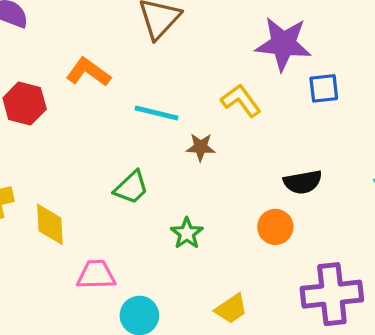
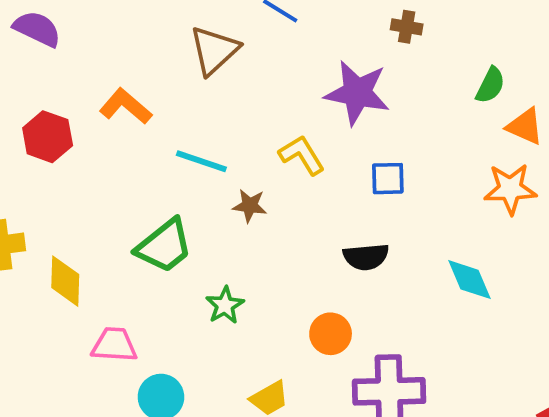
blue square: (324, 88) -> (388, 179), moved
green trapezoid: (131, 187) -> (164, 246), size x1.4
orange circle: (275, 227) -> (331, 334), moved

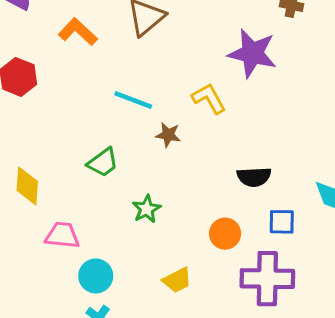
orange L-shape: (126, 106) -> (78, 32), moved
blue square: (388, 179) -> (282, 222), moved
green trapezoid: (164, 246) -> (103, 163), size x0.7

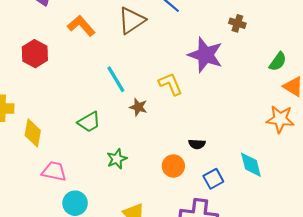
cyan line: (133, 100) -> (116, 79), turned 32
black semicircle: (254, 177) -> (197, 144), size x0.7
blue square: (282, 222) -> (213, 179), turned -36
orange circle: (225, 234) -> (173, 166), moved

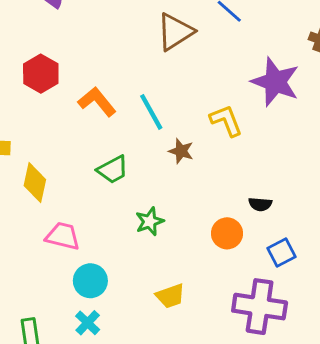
orange L-shape: (81, 26) -> (97, 102), moved

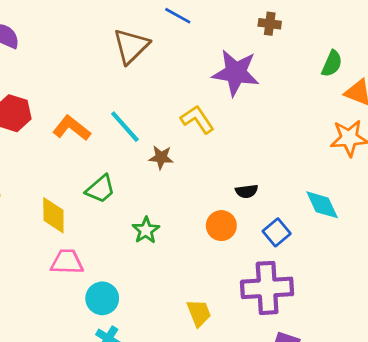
yellow diamond: (35, 183) -> (53, 215), moved
yellow trapezoid: (170, 296) -> (199, 313), moved, turned -80

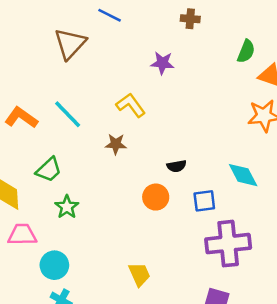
purple star: (236, 73) -> (162, 63), size x0.6
brown star: (161, 157) -> (116, 144), moved
green star: (146, 230) -> (67, 207), moved
blue square: (277, 232) -> (204, 201), turned 35
purple cross: (267, 288) -> (228, 244), moved

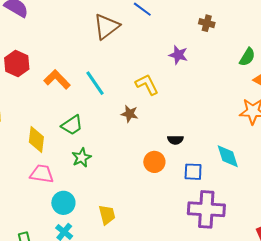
yellow trapezoid: (139, 274) -> (107, 215), moved

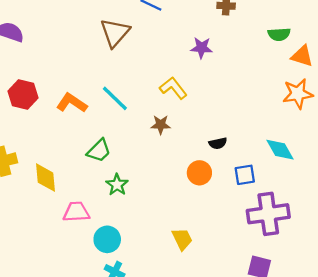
green semicircle: (247, 57) -> (279, 34), turned 66
yellow diamond: (36, 140) -> (45, 178), moved
yellow trapezoid: (107, 215) -> (182, 239), moved

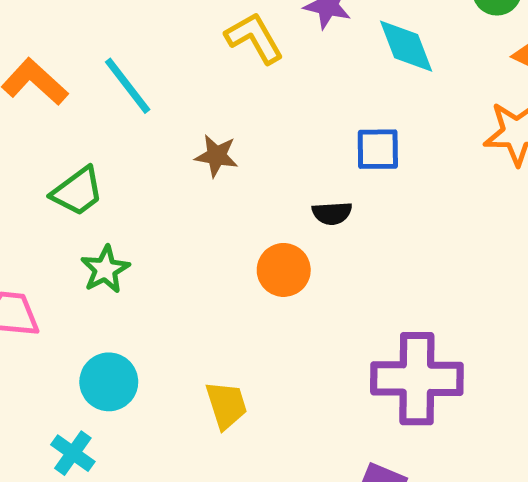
yellow L-shape: (173, 88) -> (254, 38), moved
cyan diamond: (280, 150) -> (406, 46), moved
blue square: (245, 175) -> (378, 149), moved
cyan circle: (107, 239) -> (109, 382), moved

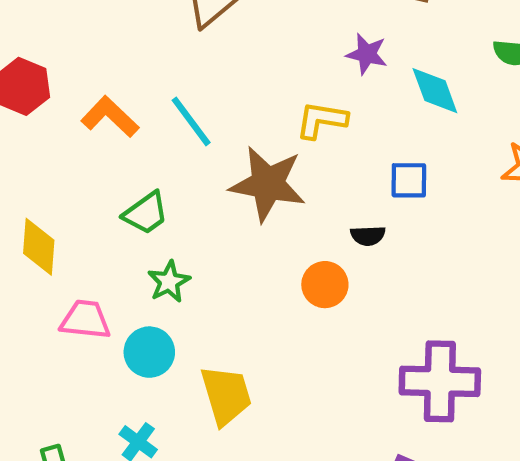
yellow L-shape: (254, 38) -> (322, 120), moved, turned -52
brown star: (216, 156) -> (268, 184), size x2.0
cyan circle: (109, 382) -> (149, 352), moved
yellow trapezoid: (226, 405) -> (226, 395), moved, size x1.4

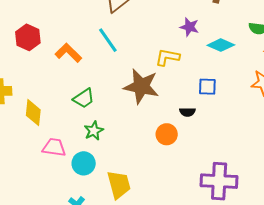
cyan diamond: (435, 91) -> (221, 45), turned -48
cyan line: (191, 121) -> (108, 40), moved

